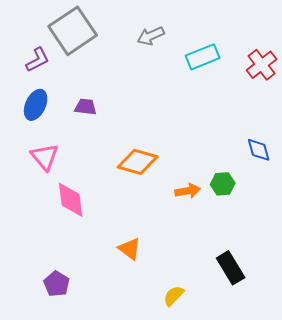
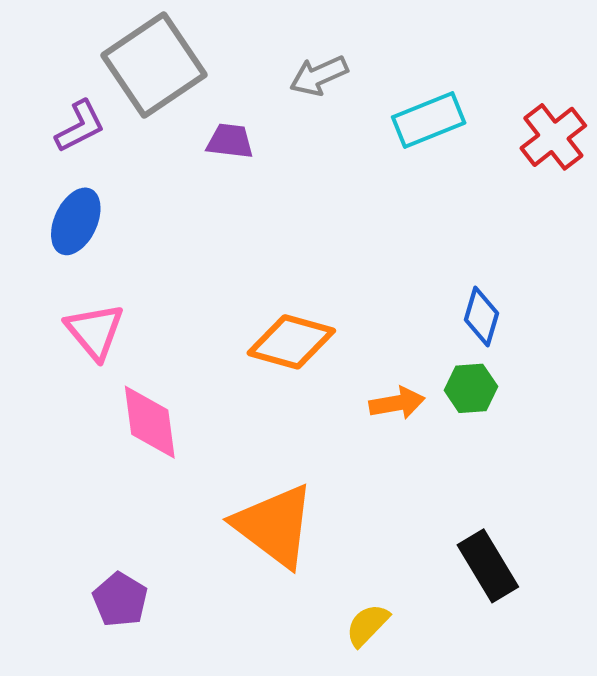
purple trapezoid: (86, 107) -> (230, 141), moved
blue diamond: (259, 150) -> (481, 316), moved, turned 32
orange triangle: (130, 249) -> (274, 526), size x1.8

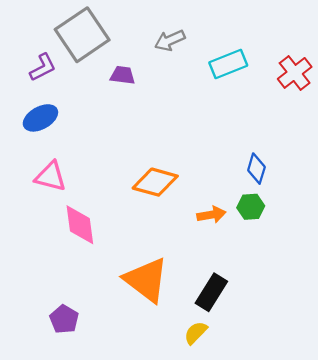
blue ellipse: (76, 221) -> (40, 118), turned 36
pink triangle: (95, 331) -> (51, 176), turned -36
black rectangle: (488, 566) -> (211, 292), moved, turned 63

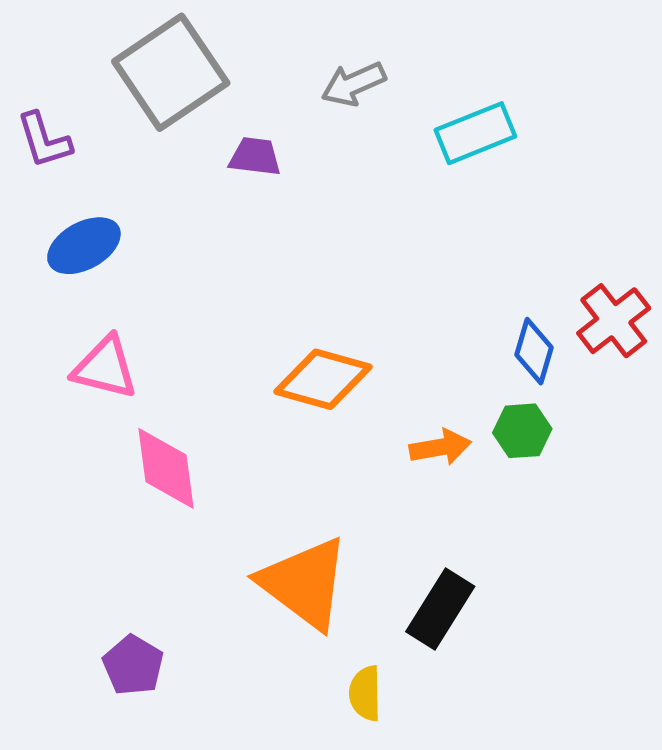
purple L-shape: (43, 67) -> (44, 140), moved, turned 100
red cross: (295, 73) -> (614, 321), moved
yellow semicircle: (196, 333) -> (365, 693), moved, turned -45

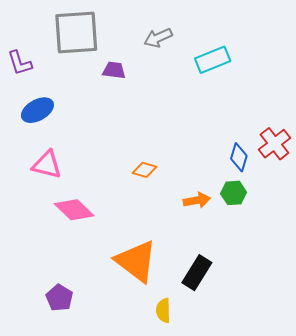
gray square: (171, 72) -> (76, 33), turned 30
orange diamond: (323, 379) -> (144, 170), size x0.6
pink diamond: (166, 468) -> (74, 210), turned -39

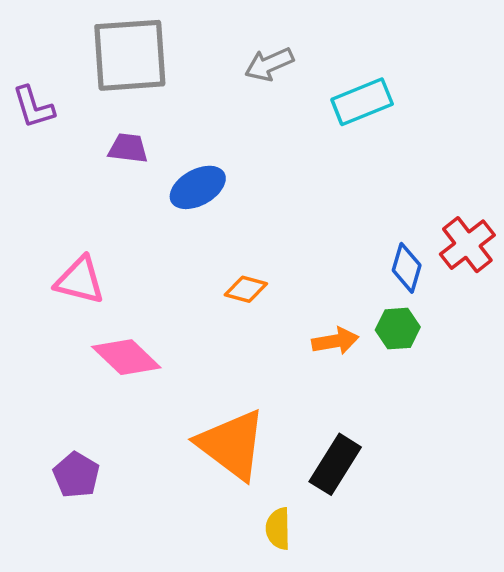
purple trapezoid: (114, 70) -> (128, 148), moved
blue ellipse: (37, 110) -> (198, 187), moved
purple pentagon: (59, 298) -> (76, 475), moved

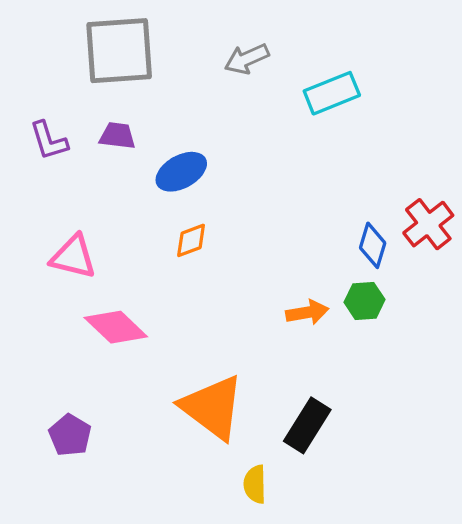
purple L-shape: (33, 107) -> (49, 141), moved
orange diamond: (246, 289) -> (191, 240), moved, turned -36

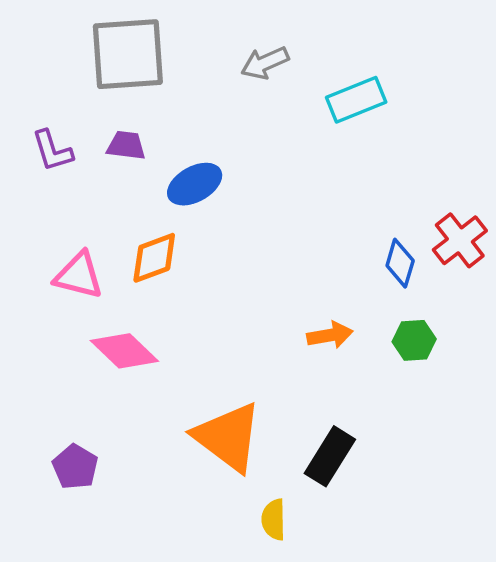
orange diamond: (191, 240) -> (154, 258), moved, size x1.4
green hexagon: (365, 301) -> (414, 340), moved

